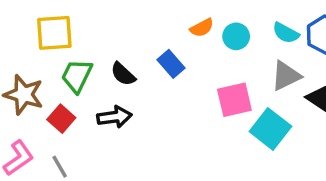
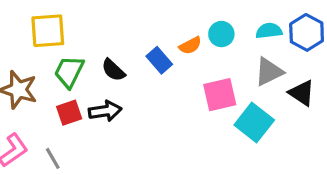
orange semicircle: (202, 28) -> (190, 45), moved
cyan semicircle: (286, 33) -> (269, 31), turned 145
red square: (61, 119) -> (69, 113), moved, turned 30

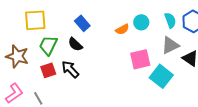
cyan semicircle: (269, 31) -> (170, 20), turned 77
blue rectangle: (159, 60) -> (82, 23), moved
black arrow: (105, 111) -> (70, 69), turned -126

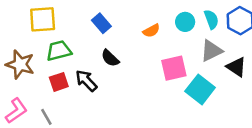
cyan circle: (141, 22) -> (185, 22), moved
black semicircle: (75, 44) -> (110, 58), moved
green trapezoid: (48, 45) -> (59, 51), turned 50

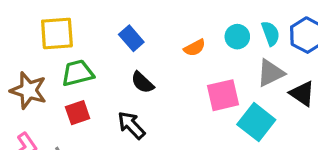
black arrow: (86, 81) -> (131, 125), moved

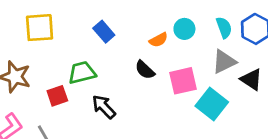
cyan circle: (237, 37) -> (184, 29), moved
green trapezoid: (78, 73) -> (82, 73), moved
black semicircle: (142, 82) -> (145, 70), moved

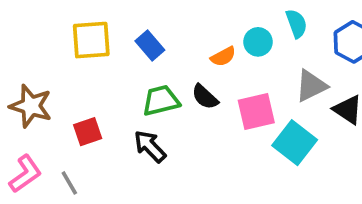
yellow square: (40, 28) -> (91, 40), moved
cyan semicircle: (224, 28) -> (296, 24), moved
green trapezoid: (82, 73) -> (161, 100), moved

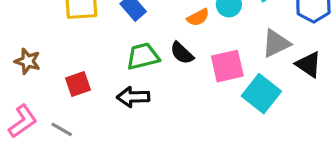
brown star: (31, 106) -> (28, 61), size x0.7
black arrow: (150, 146) -> (133, 97), turned -48
gray line: (69, 183) -> (62, 129), turned -30

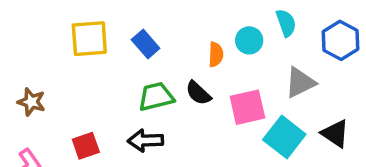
orange semicircle: (198, 17) -> (216, 54), turned -60
black triangle: (308, 64) -> (335, 133), moved
red square: (78, 84) -> (86, 146), moved

